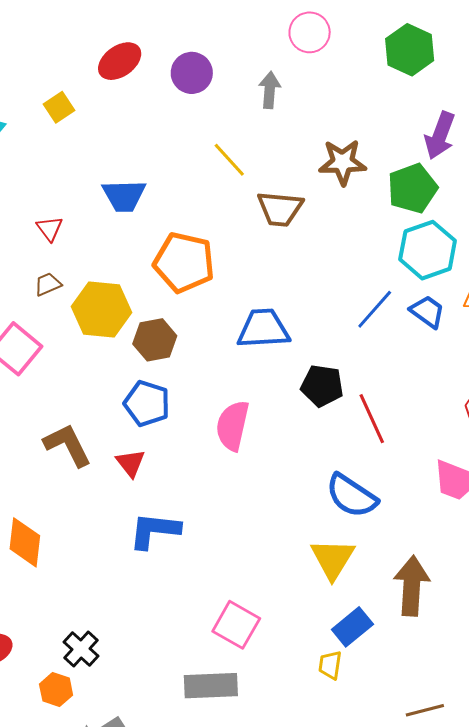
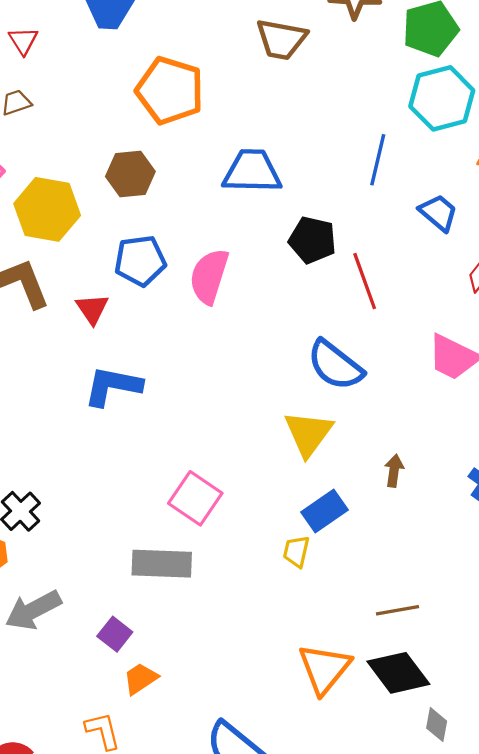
blue line: (375, 309) -> (378, 160), turned -33
yellow hexagon: (101, 310) -> (47, 209), moved
blue trapezoid: (427, 312) -> (438, 213), moved
blue pentagon: (147, 403) -> (140, 261), moved, turned -30
brown arrow: (412, 586) -> (394, 471), size x0.5

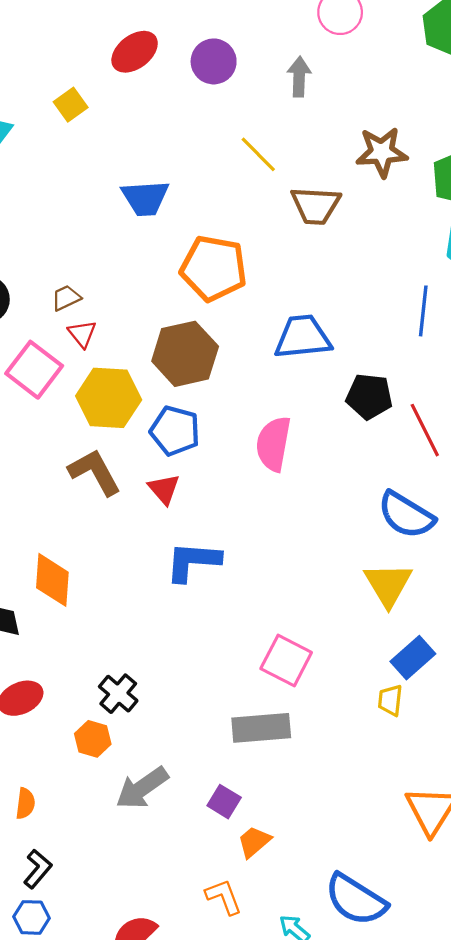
red triangle: (23, 41) -> (82, 334), moved
brown hexagon: (130, 174) -> (185, 354), size x1.4
blue pentagon: (140, 261) -> (175, 431), moved, turned 30

